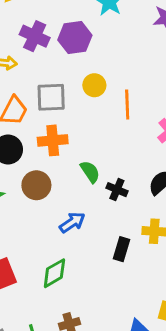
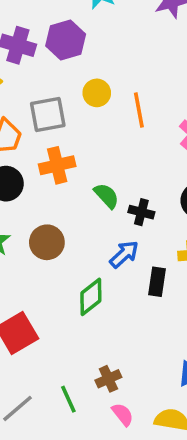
brown circle: (36, 185) -> (47, 242), moved
blue arrow: (72, 222) -> (124, 254), moved
green diamond: (54, 273) -> (91, 297), moved

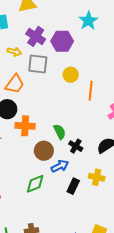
gray square: (48, 115) -> (38, 64), moved
orange cross: (57, 165) -> (25, 126), moved
brown circle: (47, 242) -> (44, 151), moved

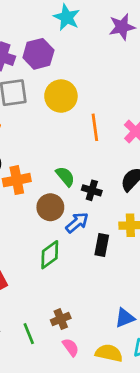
yellow circle: (71, 75) -> (61, 96), size x1.5
orange line: (91, 91) -> (95, 127), moved

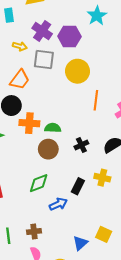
green semicircle: (65, 176) -> (53, 128), moved, turned -63
black cross: (92, 190) -> (81, 145), turned 32
blue arrow: (77, 223) -> (58, 204), moved
blue triangle: (125, 318) -> (80, 243), turned -35

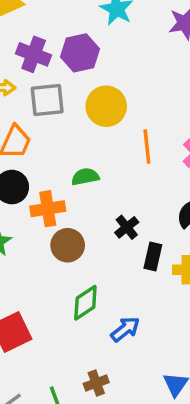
green semicircle: (53, 128) -> (85, 177), moved
black cross: (81, 145) -> (127, 227), moved
brown circle: (48, 149) -> (68, 245), moved
black rectangle: (78, 186) -> (153, 257), moved

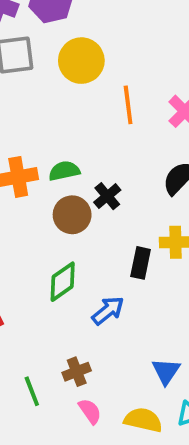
green semicircle: (85, 177) -> (64, 171), moved
brown circle: (68, 245) -> (72, 215), moved
black rectangle: (153, 257) -> (141, 263), moved

